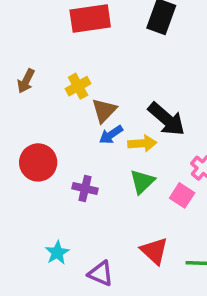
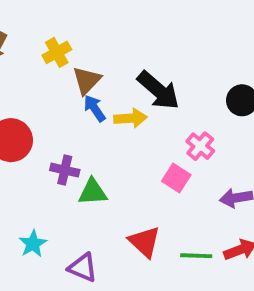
blue arrow: (111, 135) -> (95, 108), turned 90
green triangle: (142, 182) -> (93, 192), moved, turned 40

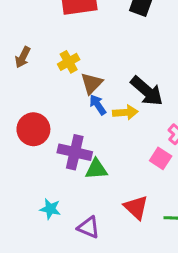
purple cross: (65, 170) -> (75, 152), size x1.5
cyan star: (33, 244) -> (50, 209), turned -30

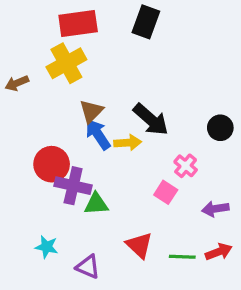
brown arrow: (23, 57) -> (17, 83), turned 40
yellow cross: (69, 62) -> (66, 63), moved, size x1.6
blue arrow: (98, 105) -> (98, 134), size x1.4
red circle: (33, 129) -> (52, 164), moved

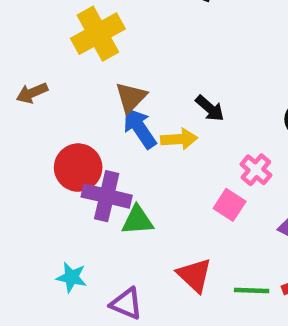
brown arrow: (17, 83) -> (32, 93), moved
black arrow: (151, 119) -> (210, 108), size x0.6

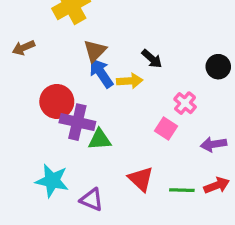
cyan star: (72, 277) -> (52, 181), size x1.5

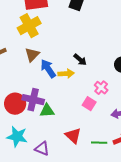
brown triangle: (95, 51) -> (32, 55), moved
red circle: (57, 101) -> (15, 104), moved

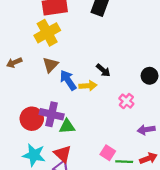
pink square: (89, 104) -> (108, 153), moved
red triangle: (73, 136) -> (63, 154), moved

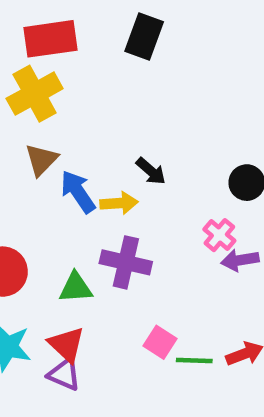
pink cross: (126, 101) -> (219, 235), moved
purple cross: (52, 114) -> (126, 262), moved
purple arrow: (146, 130) -> (240, 260), moved

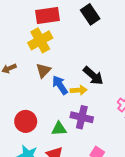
black rectangle: (144, 37) -> (90, 14), turned -54
black arrow: (151, 171) -> (93, 76), size x1.5

